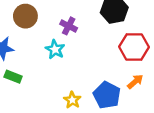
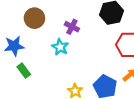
green rectangle: (13, 77) -> (24, 71), turned 32

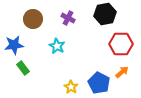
purple cross: (72, 27) -> (68, 18), moved

